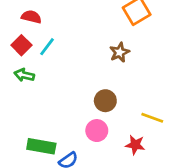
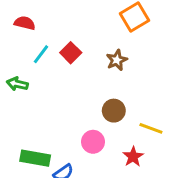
red square: (21, 45) -> (71, 53), moved
brown circle: (105, 101) -> (114, 111), moved
red star: (135, 145) -> (133, 157), turned 30

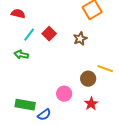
green arrow: (17, 84) -> (21, 55), moved
brown circle: (114, 111) -> (88, 79), moved
yellow line: (151, 128) -> (105, 69), moved

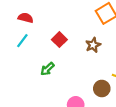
cyan line: (29, 35) -> (22, 41), moved
green arrow: (21, 55) -> (47, 69), moved, turned -56

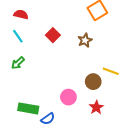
cyan line: (22, 41) -> (18, 36), turned -72
green arrow: (47, 69) -> (18, 63), moved

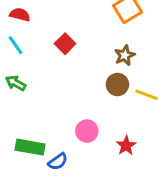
brown star: (85, 40) -> (125, 55), moved
green arrow: (18, 63) -> (16, 83), turned 72
brown circle: (93, 82) -> (117, 84), moved

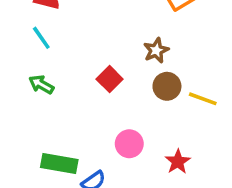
red square: (65, 44) -> (110, 79), moved
brown star: (125, 55) -> (156, 50), moved

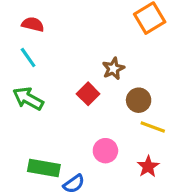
brown star: (156, 50) -> (113, 69), moved
green arrow: (41, 84) -> (28, 99), size x1.4
yellow line: (203, 99) -> (153, 127), moved

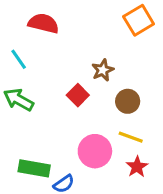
red semicircle: (33, 24) -> (43, 23), moved, size x1.4
yellow line: (153, 127) -> (131, 137), moved
pink circle: (105, 151) -> (95, 151), size x1.4

